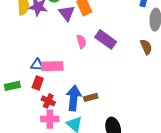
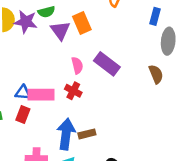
red cross: (48, 101) -> (73, 91), moved

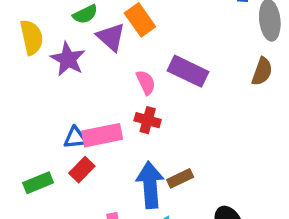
purple star: (26, 22) -> (68, 59), moved, turned 30
brown semicircle: (156, 74) -> (262, 71), turned 54
red rectangle: (23, 115) -> (82, 170), turned 35

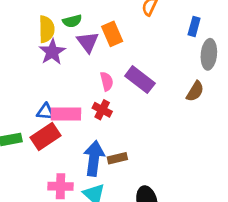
yellow semicircle: (32, 37) -> (47, 29), moved
red rectangle: (82, 170) -> (45, 136), size x1.5

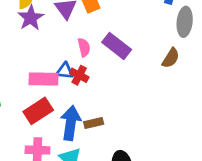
blue triangle: (46, 112) -> (65, 71), moved
red rectangle: (45, 136) -> (38, 111), moved

